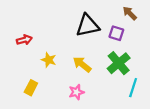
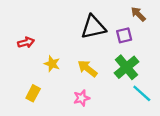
purple square: (116, 33) -> (124, 35), turned -32
cyan line: (133, 88) -> (142, 93), turned -66

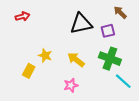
red arrow: (26, 42) -> (23, 16), moved
green cross: (126, 67) -> (110, 59), turned -30
yellow rectangle: (33, 93) -> (29, 71), moved

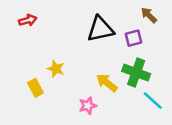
yellow arrow: (76, 60) -> (107, 83), moved
yellow rectangle: (29, 71) -> (35, 88), turned -56

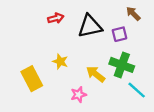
red arrow: (28, 20) -> (56, 18), moved
yellow star: (56, 69) -> (60, 62), moved
yellow rectangle: (35, 88) -> (32, 79), size x1.5

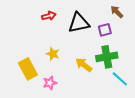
green cross: (122, 65) -> (107, 57), turned -30
pink star: (78, 95) -> (50, 83), moved

